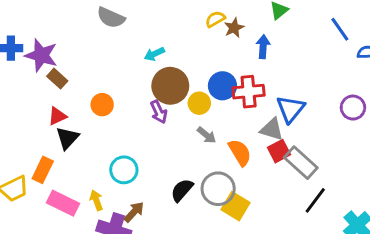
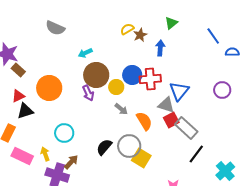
orange circle: (102, 105) -> (49, 88), size x1.6
black triangle: (67, 138) -> (25, 111), turned 30

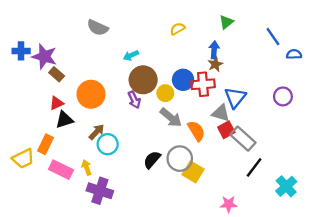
brown star: (140, 35) -> (215, 64), moved
gray arrow: (121, 109) -> (171, 118), size x1.5
brown arrow: (71, 162) -> (97, 132), moved

